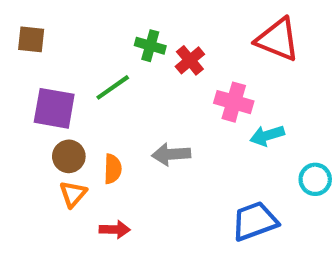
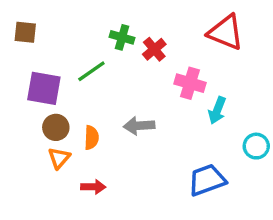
cyan arrow: (267, 136) -> (217, 110), turned -52

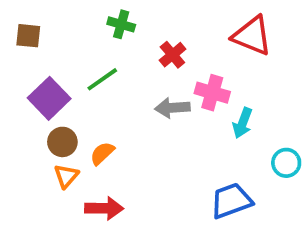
green cross: (122, 37) -> (121, 24), moved
purple square: (44, 88) -> (49, 98), turned 36
gray arrow: (139, 126) -> (172, 108), moved
orange semicircle: (91, 138) -> (102, 153), turned -135
red arrow: (93, 187) -> (104, 208), size x1.4

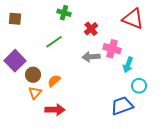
purple square: (49, 98) -> (15, 61), moved
cyan circle: (286, 163) -> (139, 86), moved

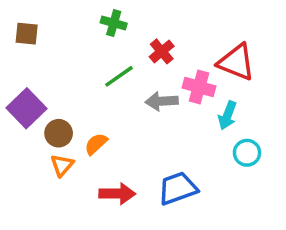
red triangle: (133, 19) -> (236, 62), moved
green line: (54, 42) -> (119, 76), moved
blue trapezoid: (122, 106) -> (178, 188), moved
red arrow: (55, 110) -> (117, 194), moved

